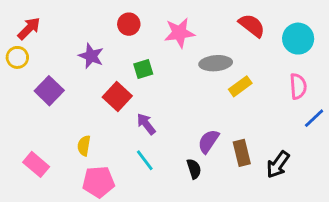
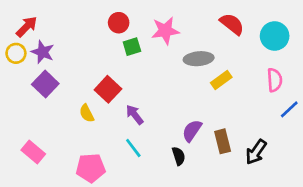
purple star: (91, 56) -> (43, 52), moved
green square: (143, 69) -> (132, 47), moved
yellow semicircle: (84, 146) -> (87, 113), moved, turned -36

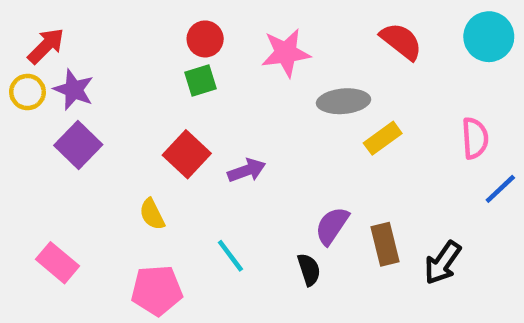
cyan circle: (275, 36) -> (489, 37), moved
green square: (132, 47) -> (200, 80), moved
yellow semicircle: (87, 113) -> (152, 214), moved
purple arrow: (135, 115) -> (247, 170), moved, turned 108

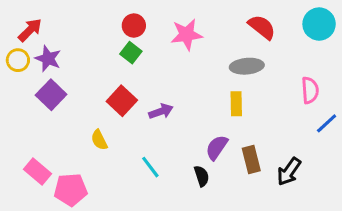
green square: (200, 80) -> (131, 53), turned -35
gray ellipse: (343, 101) -> (247, 66), moved
yellow rectangle: (383, 138) -> (236, 104), moved, turned -55
pink pentagon: (157, 290) -> (71, 190), moved

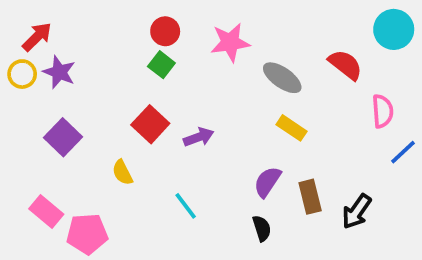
red semicircle: (262, 27) -> (345, 65), moved
gray ellipse: (247, 66) -> (282, 78), moved, turned 40
purple square: (51, 95) -> (63, 137), moved
yellow rectangle: (236, 104) -> (292, 128), turned -55
black semicircle: (202, 176) -> (262, 228), moved

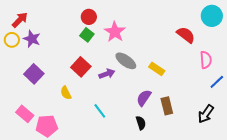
pink star: (230, 42) -> (115, 32), moved, turned -30
gray ellipse: (282, 78) -> (126, 61), moved
black arrow: (357, 212) -> (206, 114), moved

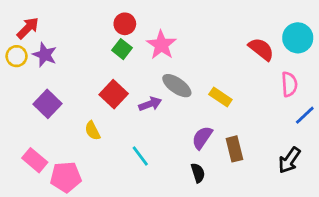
cyan circle: (212, 16) -> (298, 38), moved

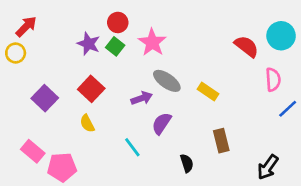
purple star: (45, 55) -> (89, 44), moved
red square: (114, 94) -> (91, 89), moved
purple semicircle: (202, 138) -> (162, 123), moved
black arrow: (289, 160) -> (268, 167), moved

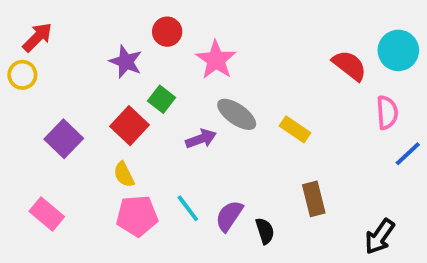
green square: (115, 46) -> (161, 99), moved
purple semicircle: (162, 123) -> (229, 216), moved
pink pentagon: (62, 167) -> (137, 216), moved

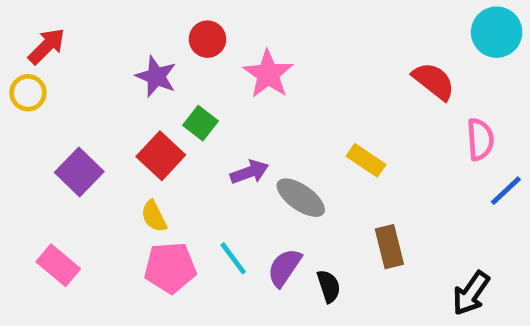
cyan circle: (398, 50) -> (497, 32), moved
gray ellipse: (237, 114) -> (301, 198), moved

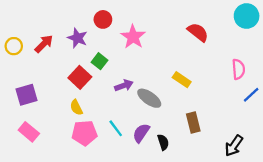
red arrow: (47, 46) -> (44, 44), moved
red semicircle: (434, 81) -> (198, 32), moved
purple square: (79, 172) -> (27, 95), moved, turned 30

